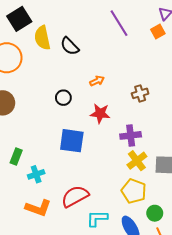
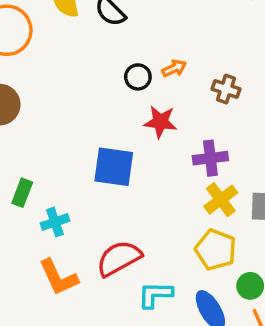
orange arrow: (97, 81) -> (174, 68), moved
brown cross: (140, 93) -> (226, 89), turned 35
black circle: (63, 98) -> (138, 77), moved
orange L-shape: (38, 208) -> (58, 277), turned 45

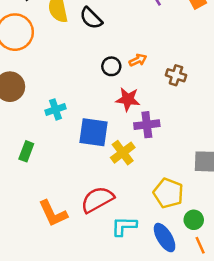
purple cross: (210, 158) -> (147, 125), moved
yellow cross: (221, 200) -> (123, 153), moved
cyan cross: (55, 222) -> (55, 109), moved

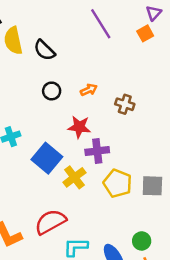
black circle: (111, 66) -> (52, 91), moved
blue square: (94, 132) -> (47, 158), turned 32
yellow pentagon: (168, 193) -> (118, 183), moved

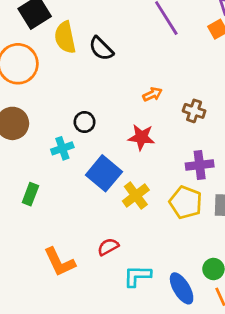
black circle: (52, 91) -> (85, 122), moved
purple cross: (97, 151) -> (200, 165), moved
red semicircle: (50, 222) -> (108, 247), size x0.6

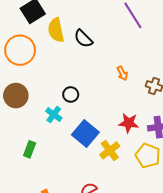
orange arrow: (152, 94) -> (122, 73), turned 88
red star: (141, 137) -> (129, 123), moved
cyan cross: (62, 148) -> (54, 115), turned -35

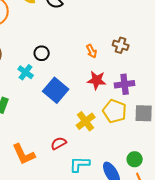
orange arrow: (122, 73) -> (92, 51), moved
yellow cross: (110, 150) -> (86, 121), moved

